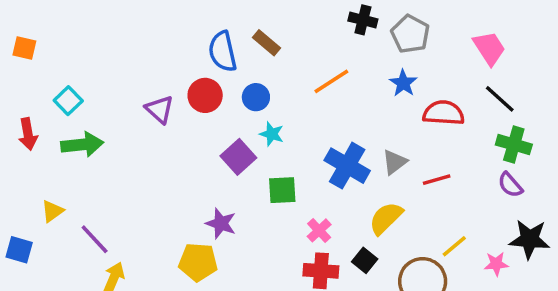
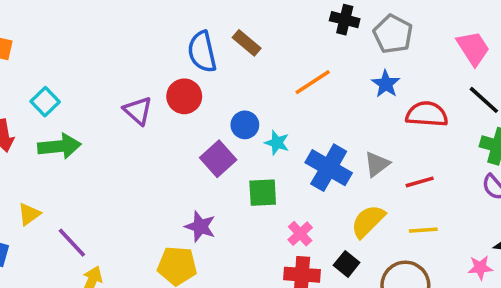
blue circle: (256, 97) -> (245, 125), moved
cyan star: (272, 134) -> (277, 143), moved
yellow line: (454, 246) -> (423, 230), moved, turned 36

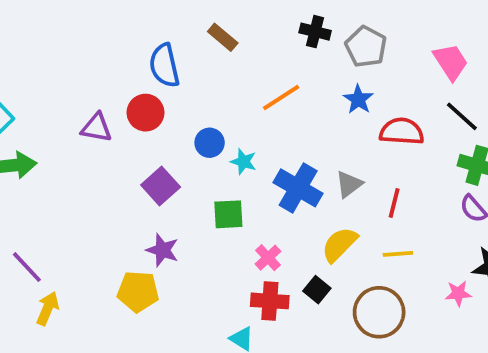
brown rectangle: (247, 43) -> (223, 37), moved
purple triangle: (138, 111) -> (97, 128), turned -32
purple square: (218, 159) -> (161, 186), moved
red line: (420, 182) -> (394, 203), turned -60

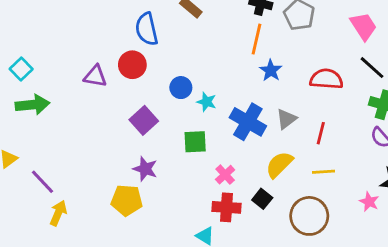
orange line: (281, 98) -> (256, 39), moved, turned -44
blue star: (358, 99) -> (271, 70), moved
pink star: (458, 293) -> (369, 202), turned 30

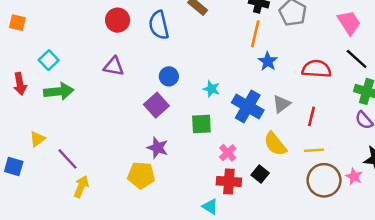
red circle: (132, 65) -> (118, 20), moved
blue circle: (181, 88) -> (169, 76), moved
yellow semicircle: (279, 165) -> (275, 144), turned -84
brown circle: (309, 216) -> (324, 180), moved

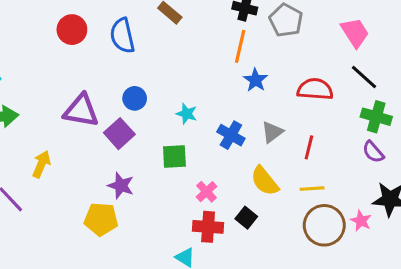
purple triangle: (114, 66) -> (81, 111), moved, size x1.4
blue cross: (248, 106) -> (231, 135), size x0.7
yellow arrow: (81, 187) -> (41, 164), moved

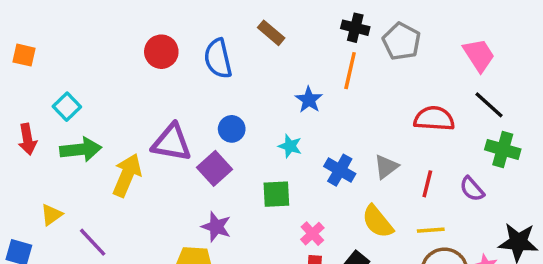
blue star: (255, 80) -> (309, 100), moved
purple semicircle: (373, 152) -> (472, 189), moved
yellow arrow: (41, 164) -> (127, 175), moved, size x1.4

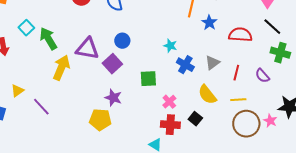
blue star: (309, 100) -> (209, 23), moved
cyan star: (290, 146) -> (170, 46), moved
green arrow: (81, 149) -> (48, 39), moved, turned -115

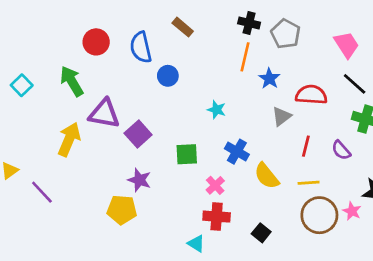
green arrow: (48, 39) -> (72, 81), moved
blue circle: (122, 41) -> (168, 76), moved
gray triangle: (212, 63) -> (282, 116), moved
blue cross: (185, 65) -> (237, 152), moved
black square: (195, 119) -> (261, 233), moved

